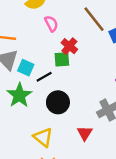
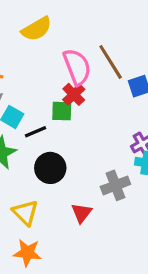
pink semicircle: (51, 24) -> (77, 67), moved, size x1.6

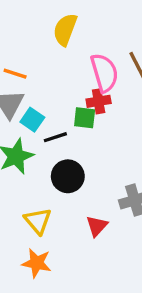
yellow semicircle: (37, 29) -> (65, 30), turned 136
red cross: (74, 94) -> (99, 101), turned 30

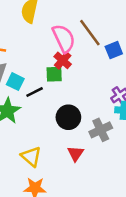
red cross: (99, 101) -> (63, 60), turned -30
black circle: (68, 176) -> (68, 117), moved

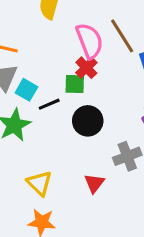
black circle: (68, 117) -> (88, 121), moved

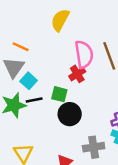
green square: (75, 84) -> (59, 94), moved
black line: (49, 104) -> (34, 100), moved

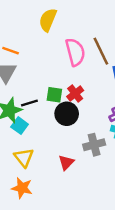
red cross: (77, 74) -> (75, 94), moved
cyan square: (29, 81) -> (20, 126), moved

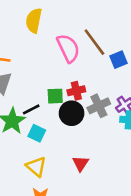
red cross: (75, 94) -> (76, 91), turned 35
cyan square: (20, 126) -> (37, 133), moved
gray cross: (94, 145) -> (99, 106), moved

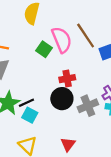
green square: (55, 96) -> (44, 49), moved, turned 35
gray cross: (99, 106) -> (88, 106), moved
black line: (31, 109) -> (26, 103), moved

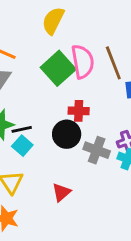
green square: (44, 49) -> (58, 68), size x1.6
gray cross: (88, 106) -> (97, 150), turned 30

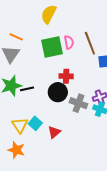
pink semicircle: (83, 61) -> (69, 42), size x0.6
green square: (58, 68) -> (52, 47), turned 30
cyan square: (22, 146) -> (35, 123), moved

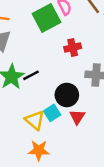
black circle: (58, 92) -> (67, 95), moved
cyan square: (35, 123) -> (52, 113), turned 32

